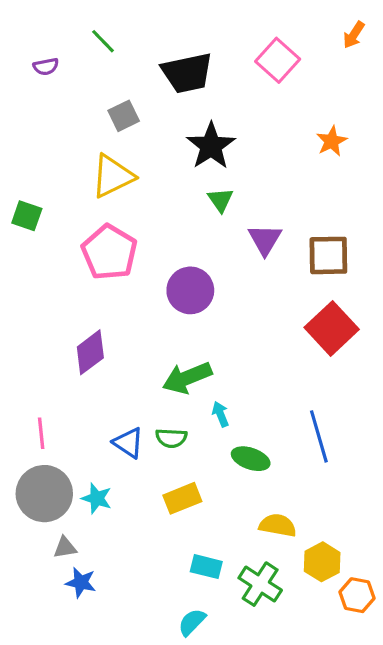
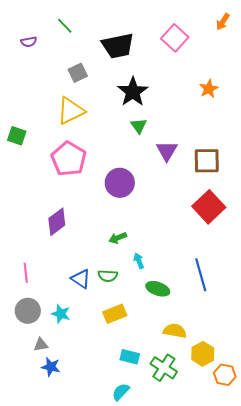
green arrow: (187, 378) -> (118, 238), size x0.6
gray circle: (44, 494) -> (28, 311), size x0.7

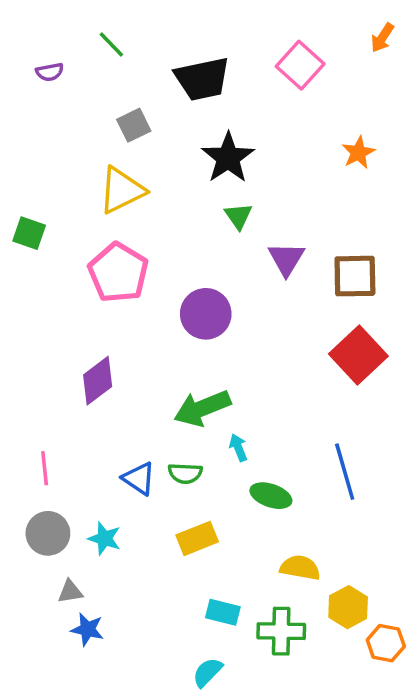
green arrow: (118, 238) -> (202, 408), size x1.8
green cross: (164, 368) -> (281, 631), turned -32

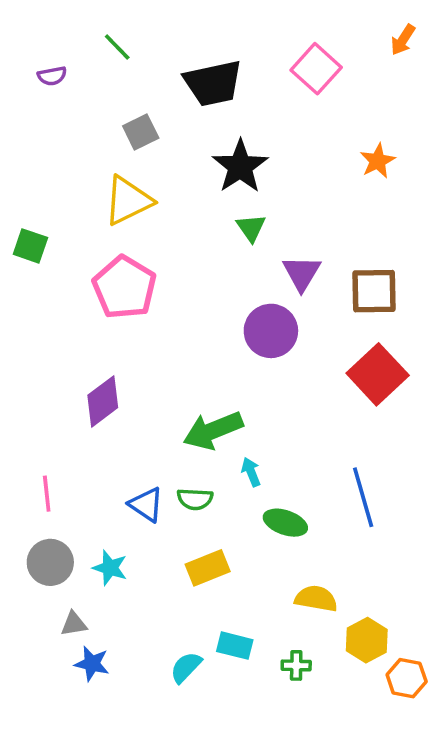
purple circle: (206, 314) -> (271, 331), moved
green cross: (281, 631) -> (296, 665), size x0.6
cyan semicircle: (207, 672) -> (186, 667), moved

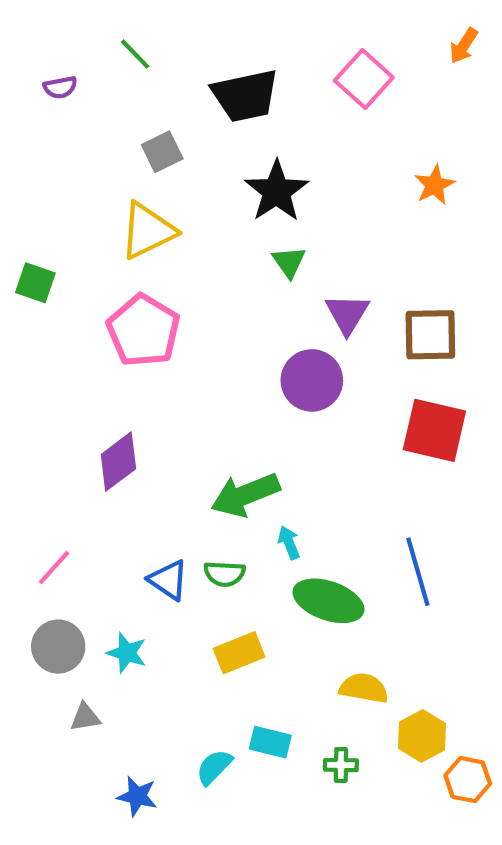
red square: (378, 374) -> (434, 430), turned -34
pink line: (47, 494) -> (54, 568), turned 48
green ellipse: (285, 523) -> (328, 601), size x1.4
blue star: (92, 664) -> (137, 796), moved

